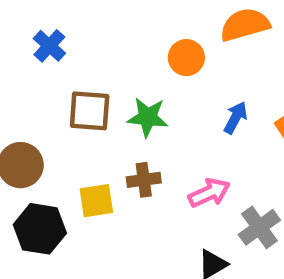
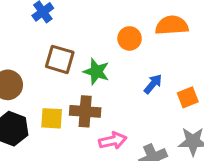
brown cross: (144, 180) -> (85, 111), size x1.4
pink arrow: (209, 193) -> (113, 141), moved

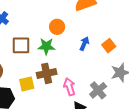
orange circle: (130, 38) -> (57, 27), moved
pink arrow: (113, 141) -> (69, 87), turned -78

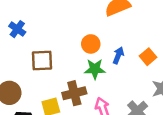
orange circle: (57, 27) -> (91, 44), moved
green star: (46, 46) -> (95, 69), moved

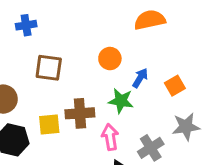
blue cross: (17, 29) -> (26, 25), turned 35
green star: (95, 69) -> (121, 101), moved

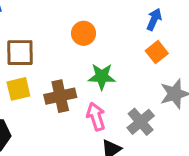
blue arrow: (140, 78) -> (154, 19), moved
yellow square: (49, 124) -> (18, 89), moved

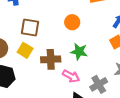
yellow square: (18, 89) -> (25, 50), turned 35
pink arrow: (96, 117) -> (71, 76), turned 126

